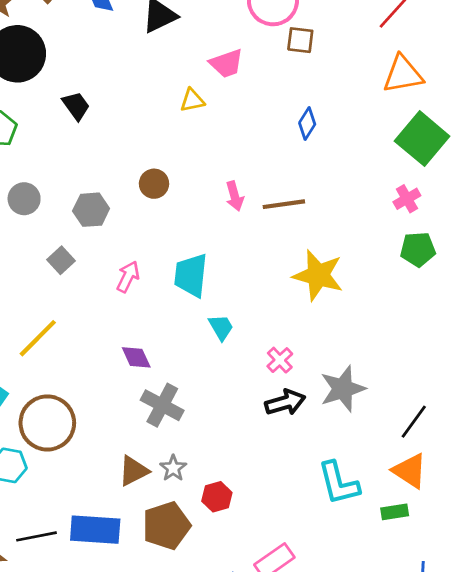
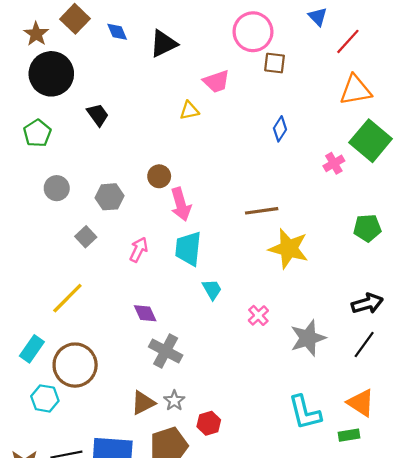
pink arrow: (235, 196) -> (181, 204), moved, size x1.4
pink cross: (407, 199) -> (334, 163), moved
brown line: (284, 204) -> (262, 211), moved
black arrow: (285, 402) -> (367, 304), moved
black line: (414, 422) -> (364, 345), moved

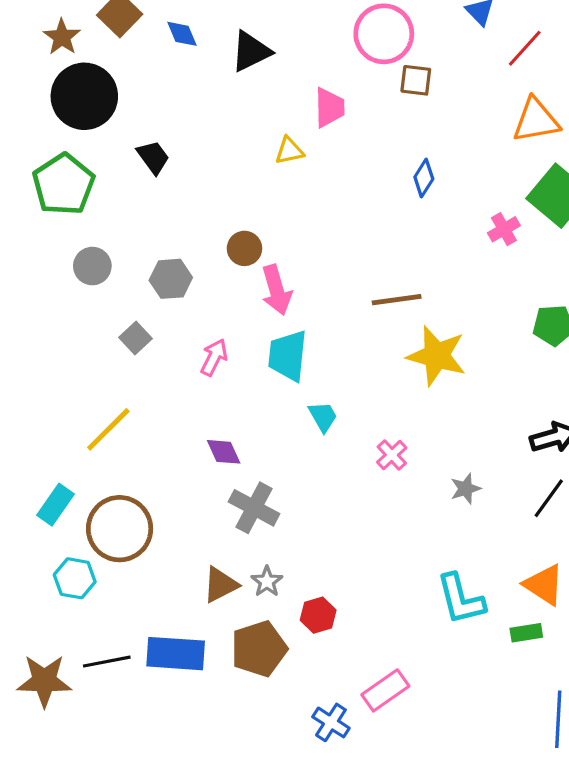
pink trapezoid: (216, 81) -> (329, 107), turned -72
green pentagon: (37, 133) -> (64, 184), size x1.5
gray star: (308, 338) -> (465, 489), size x0.6

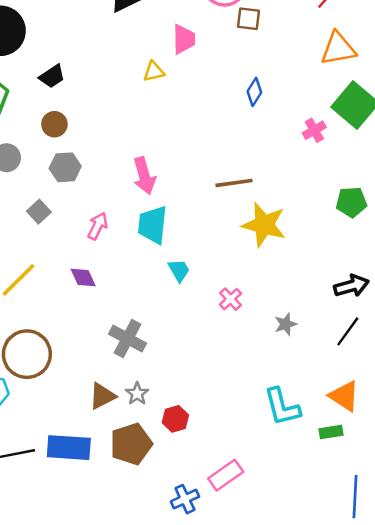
black trapezoid: (153, 157) -> (52, 76), turned 92
brown circle: (244, 248) -> (54, 124), moved
purple diamond: (224, 452) -> (83, 278), moved
blue cross: (331, 722) -> (185, 499), turned 32

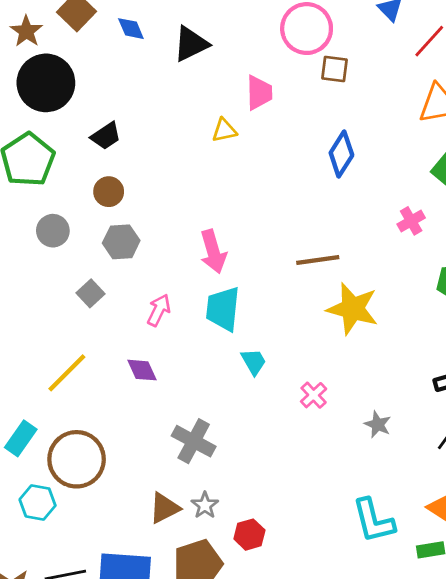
blue diamond: (254, 92) -> (341, 154), size x1.4
pink cross: (314, 130) -> (411, 221), moved
gray star: (286, 324) -> (378, 424), turned -30

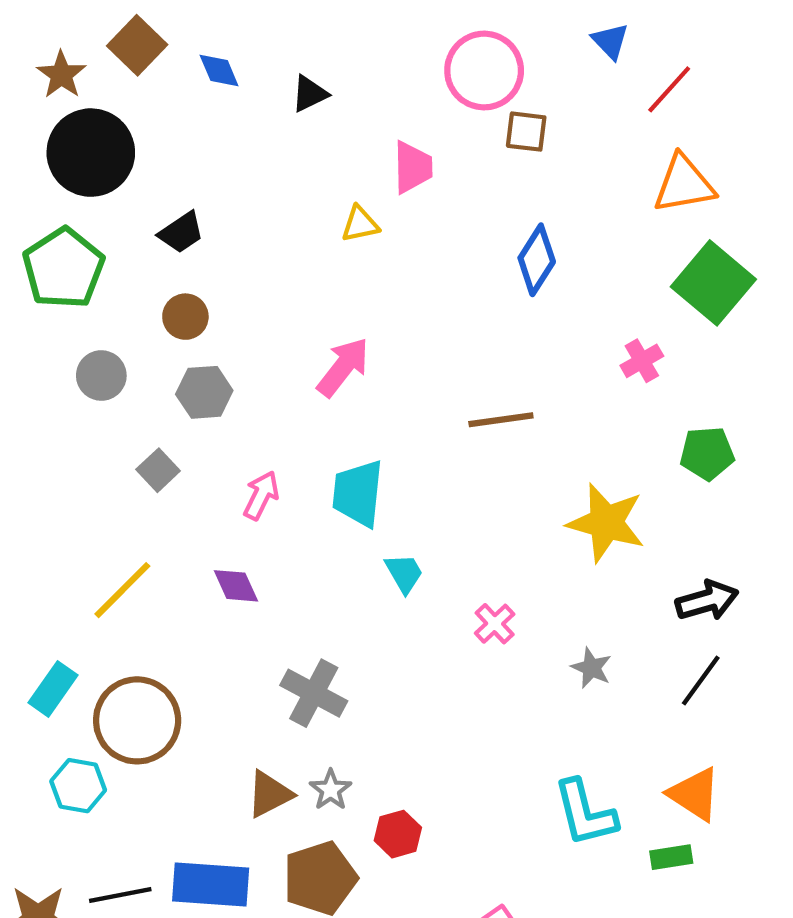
black triangle: (191, 44) -> (310, 94), size x0.7
pink arrow: (213, 252) -> (343, 367), moved, turned -126
yellow star: (353, 309) -> (606, 523), moved

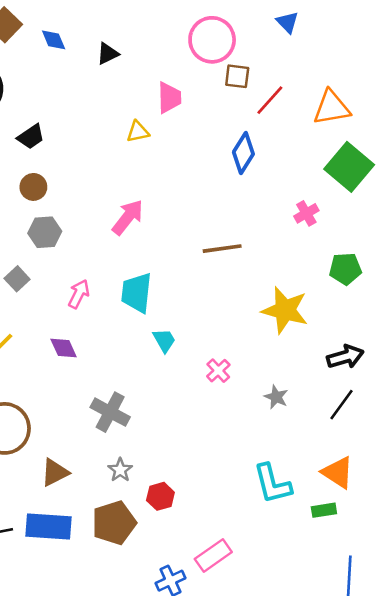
red line: (669, 89) -> (270, 100), moved
brown triangle: (270, 794) -> (55, 472), moved

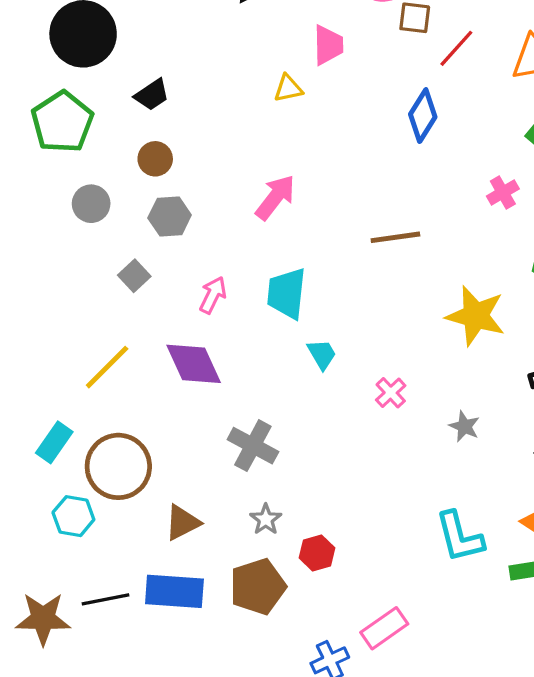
purple diamond: (64, 348) -> (194, 364), size x1.6

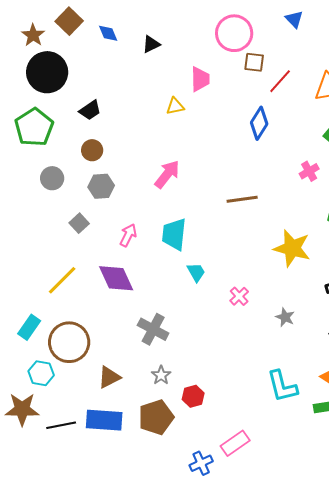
brown star: (43, 619) -> (22, 409), moved

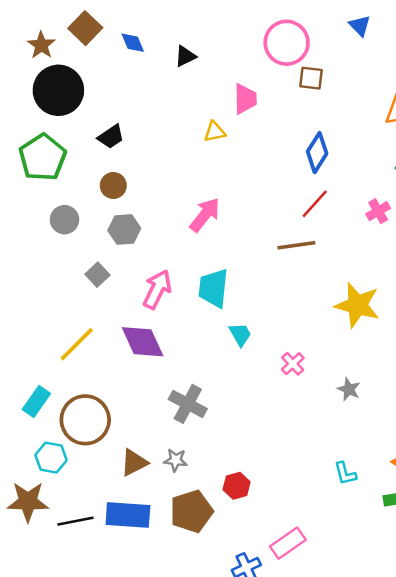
red line: (280, 81) -> (315, 204), moved
pink arrow: (128, 235) -> (157, 289), size x1.4
gray star: (161, 375) -> (176, 460), moved, turned -30
cyan L-shape: (282, 386) -> (345, 474), size x0.6

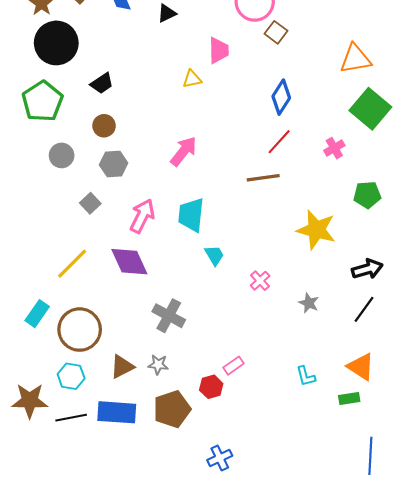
brown square: (311, 78) -> (276, 32), turned 30
cyan hexagon: (51, 458) -> (71, 376), moved
pink rectangle: (288, 543) -> (233, 366), moved, size x0.7

